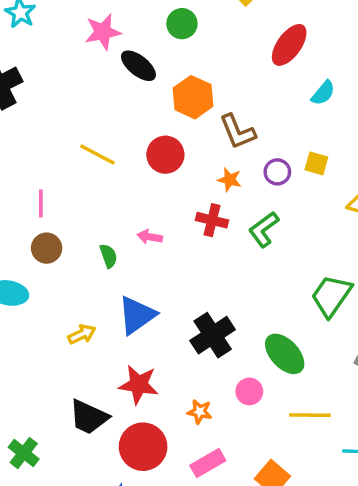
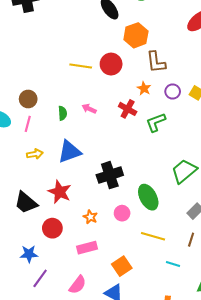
yellow line: (97, 155) -> (81, 66), moved, turned -35
pink line: (41, 203) -> (28, 124), moved
red circle: (143, 447) -> (52, 228), size x0.7

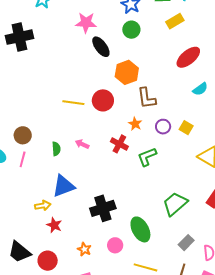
yellow arrow: (35, 154) -> (43, 206), moved
red star: (60, 192) -> (54, 225), size x0.7
black trapezoid: (26, 203) -> (19, 252), moved

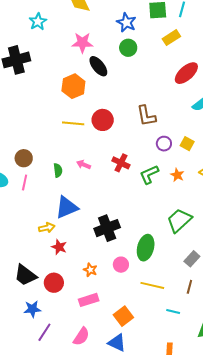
orange hexagon: (127, 72) -> (73, 86), moved
orange star: (135, 124) -> (177, 175), moved
green ellipse: (140, 229) -> (146, 248), turned 45

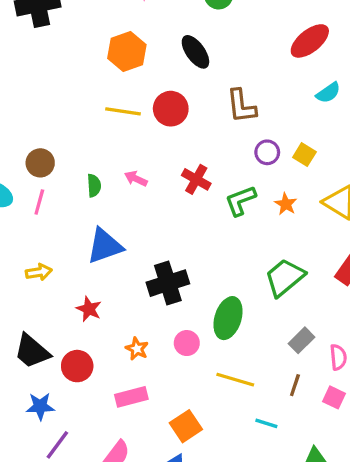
black ellipse: (98, 66) -> (195, 52), moved
yellow arrow: (47, 228) -> (39, 272), moved

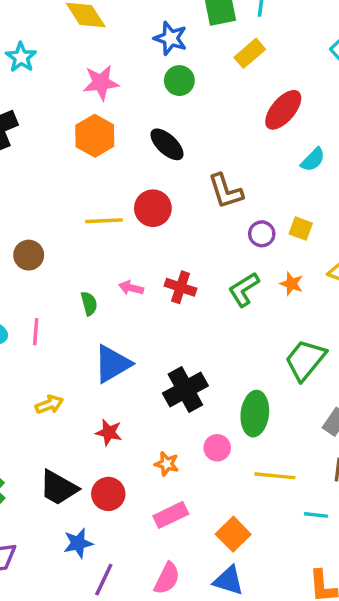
orange hexagon: (127, 52) -> (95, 136), moved
brown circle: (40, 163) -> (29, 255), moved
red cross: (196, 179) -> (181, 287), moved

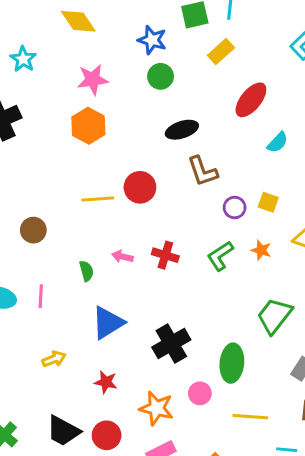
black ellipse: (167, 144) -> (182, 130), moved, turned -60
orange star: (167, 464) -> (156, 408), size x1.6

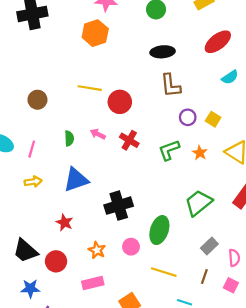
red circle: (140, 187) -> (120, 102), moved
yellow arrow: (54, 359) -> (33, 182), moved
orange star: (156, 408) -> (97, 250), size x0.7

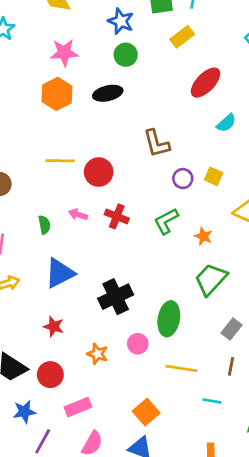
black ellipse: (163, 52) -> (108, 93), moved
orange star: (200, 153) -> (203, 236), moved
pink rectangle: (93, 283) -> (78, 407), moved

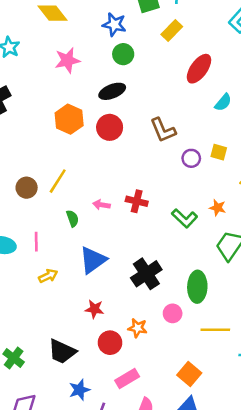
orange hexagon: (57, 94) -> (69, 119), moved
yellow line: (60, 161) -> (58, 181), moved, turned -50
red circle: (99, 172) -> (110, 127), moved
green L-shape: (166, 221) -> (184, 218), moved, turned -100
red circle: (50, 375) -> (110, 343), moved

